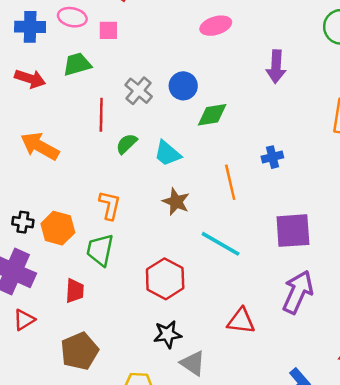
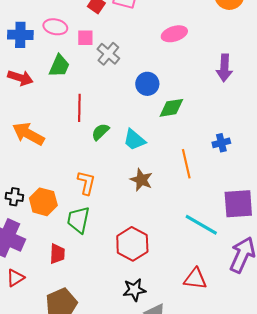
green trapezoid: (77, 64) -> (59, 66), turned 130
gray cross: (139, 91) -> (108, 54), moved
cyan line: (221, 244) -> (201, 225), moved

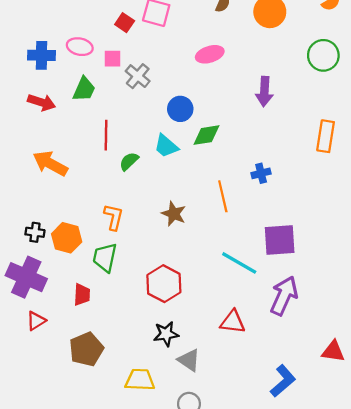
cyan trapezoid: (134, 140) -> (166, 146), moved

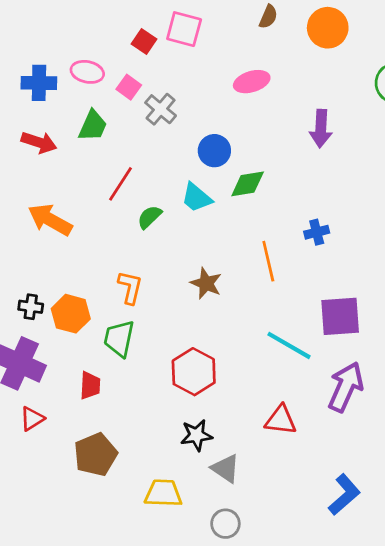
pink square: (113, 59) -> (129, 87), turned 36
red line: (106, 135) -> (120, 184), turned 32

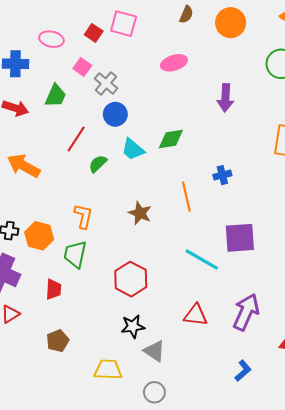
pink ellipse: (87, 72) -> (51, 39), moved
blue circle: (214, 151) -> (115, 114), moved
purple arrow: (346, 387) -> (246, 312), moved
brown pentagon: (96, 455) -> (58, 341), size x0.7
blue L-shape: (344, 495) -> (243, 371), size x0.7

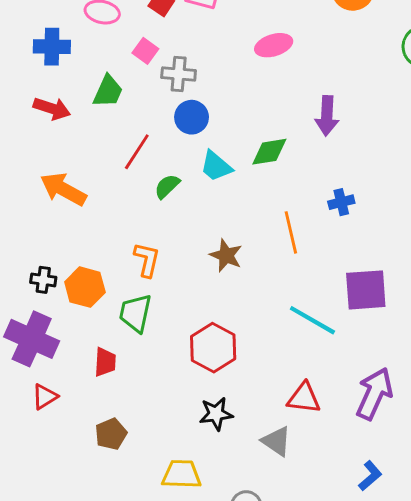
gray cross: (106, 83) -> (179, 74), turned -35
purple arrow: (225, 98) -> (327, 116), moved
gray triangle: (154, 351) -> (276, 441), moved

